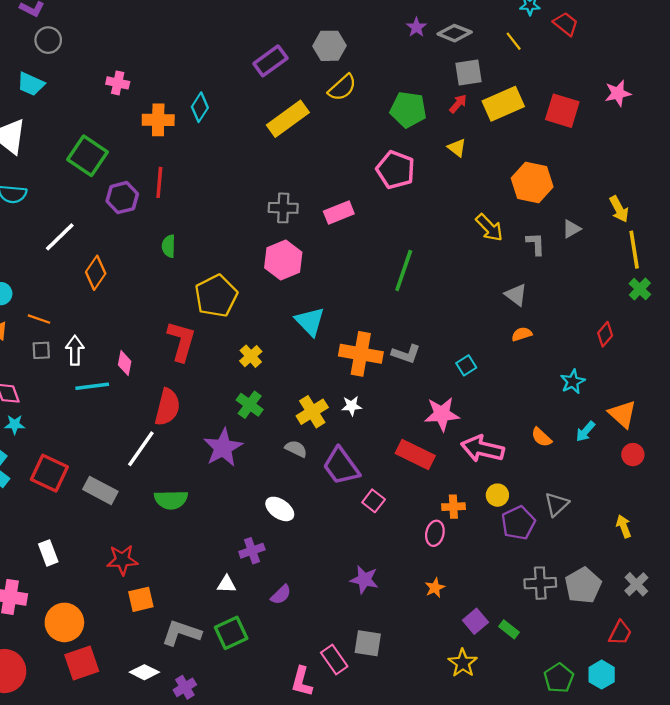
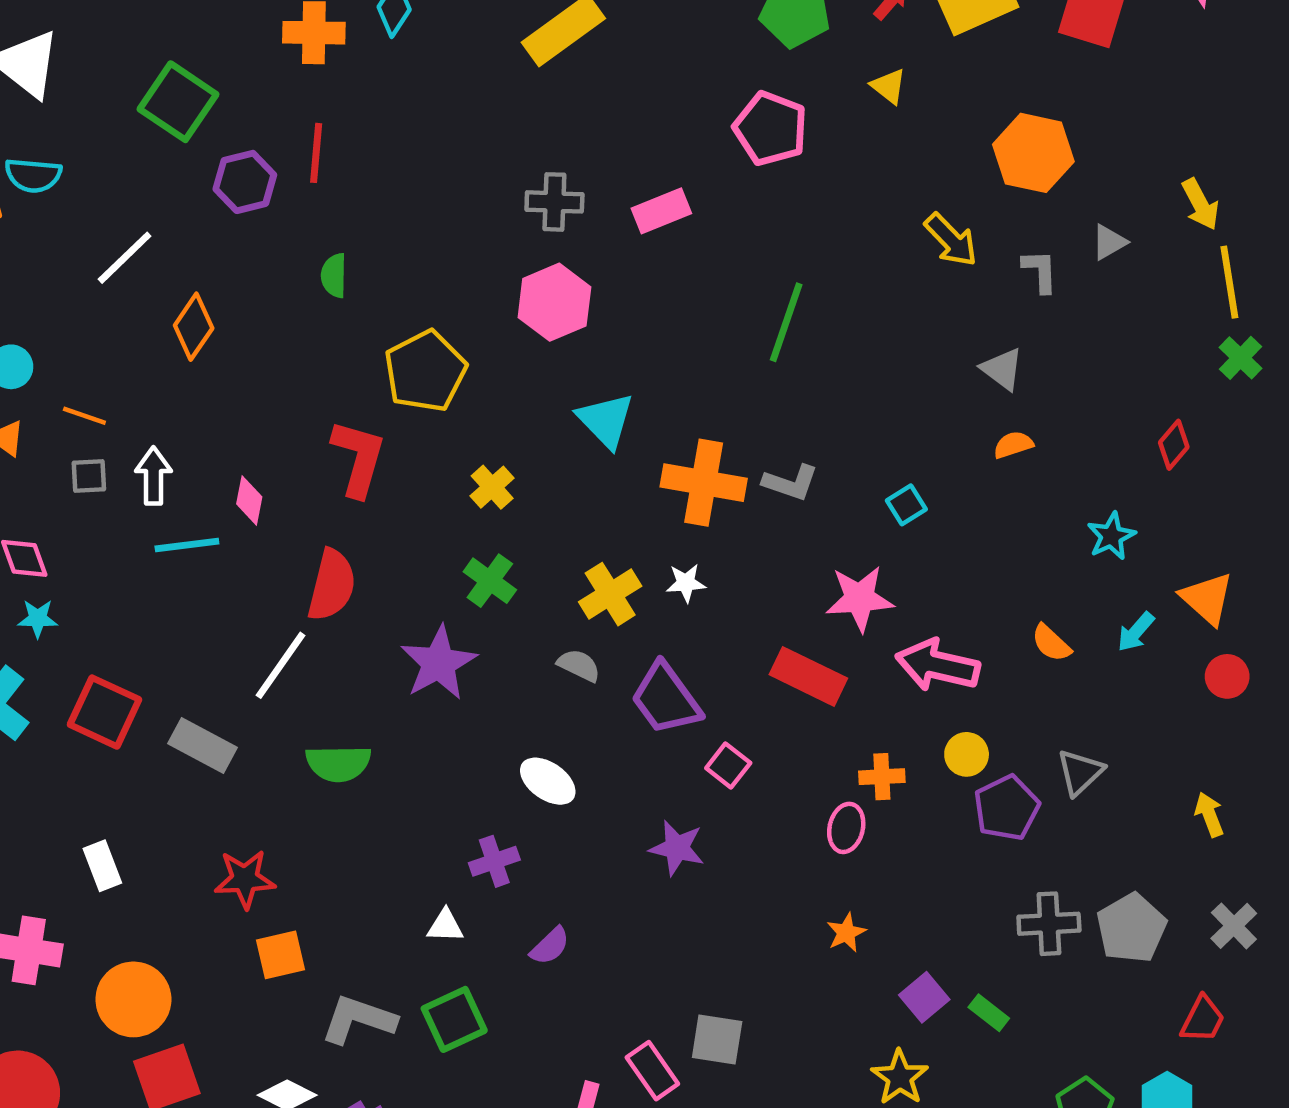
purple star: (364, 580) -> (677, 848), moved

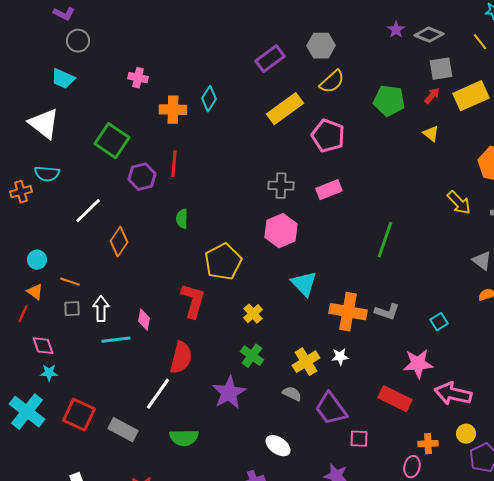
pink pentagon: (771, 128) -> (328, 136), moved
pink square: (728, 766) -> (359, 439), turned -36

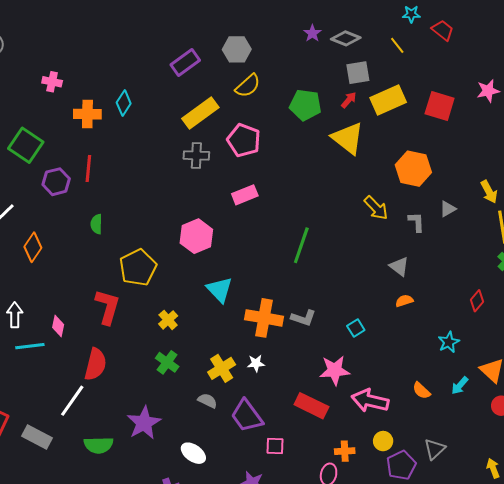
yellow triangle: (431, 134) -> (348, 138), size x2.0
gray cross: (281, 186) -> (196, 155), moved
purple star: (229, 393) -> (144, 423), moved

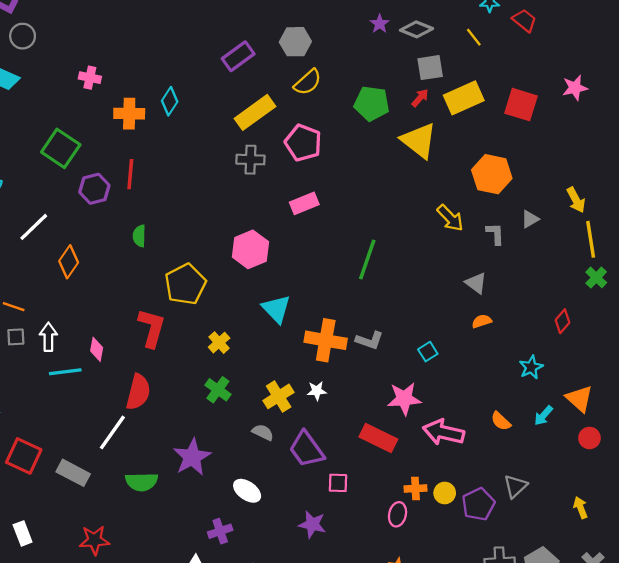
yellow circle: (383, 441) -> (445, 493), moved

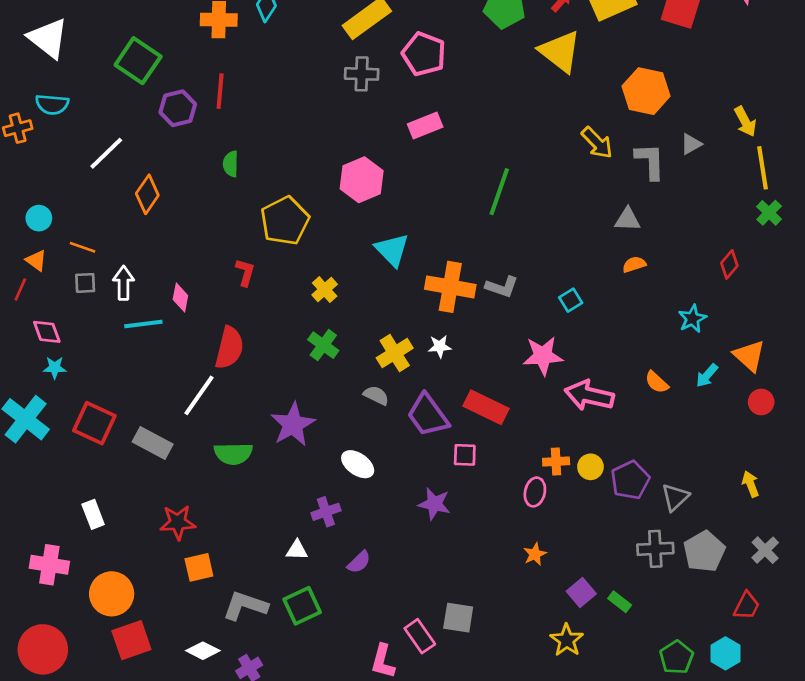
gray L-shape: (495, 234) -> (650, 161), size x1.4
gray triangle: (476, 283) -> (628, 219), turned -35
red L-shape: (152, 328) -> (245, 272), size x0.6
red rectangle: (378, 438) -> (486, 407), moved
gray triangle: (515, 486) -> (675, 497), moved

